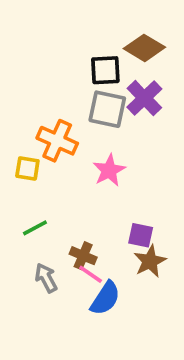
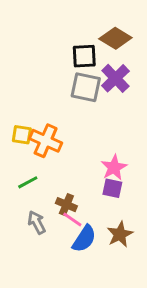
orange cross: (57, 141) -> (46, 141), moved
pink star: (109, 170) -> (114, 167), moved
brown star: (150, 261) -> (120, 234), moved

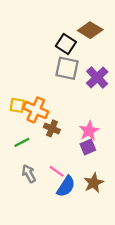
black square: (84, 56) -> (66, 44), turned 36
purple cross: (115, 78) -> (97, 78), moved
purple square: (112, 188) -> (88, 147), turned -35
brown cross: (66, 205) -> (52, 128), moved

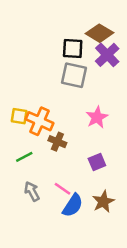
black square: (66, 44) -> (73, 48), turned -30
purple cross: (97, 78) -> (107, 55), moved
pink star: (89, 131) -> (97, 117), moved

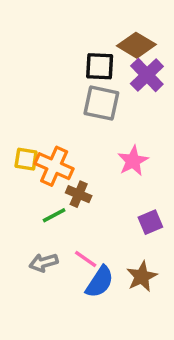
green line: (24, 157) -> (54, 215), moved
purple square: (97, 162) -> (150, 222), moved
gray arrow: (32, 191) -> (44, 263), turned -78

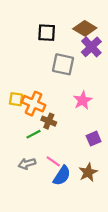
black square: (100, 66) -> (47, 33), moved

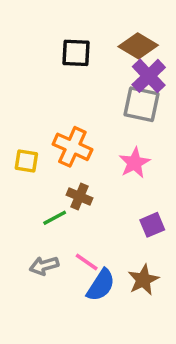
gray square: (63, 64) -> (142, 104), moved
orange cross: (34, 104) -> (72, 147), moved

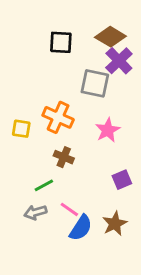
gray square: (142, 104) -> (95, 83), moved
green line: (55, 218) -> (44, 185), moved

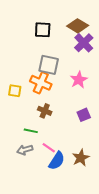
gray square: (95, 83) -> (49, 65), moved
pink star: (108, 130) -> (79, 80), moved
purple square: (122, 180) -> (84, 115), moved
green line: (44, 185) -> (31, 131), turned 40

